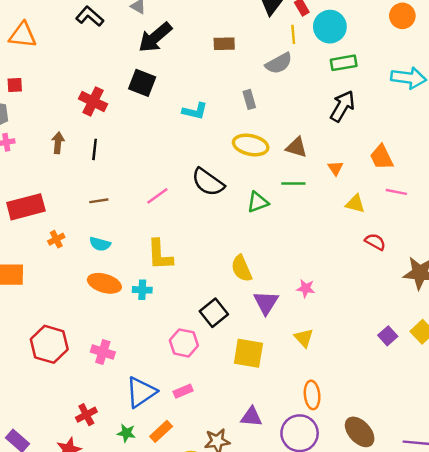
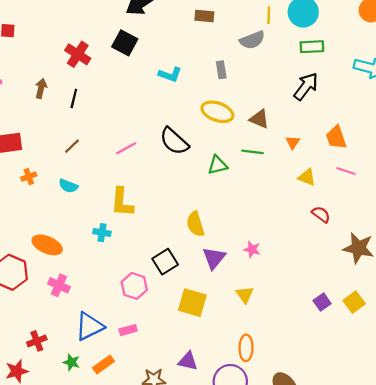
brown line: (99, 201) -> (72, 146), turned -42
orange ellipse: (104, 283) -> (47, 245), moved

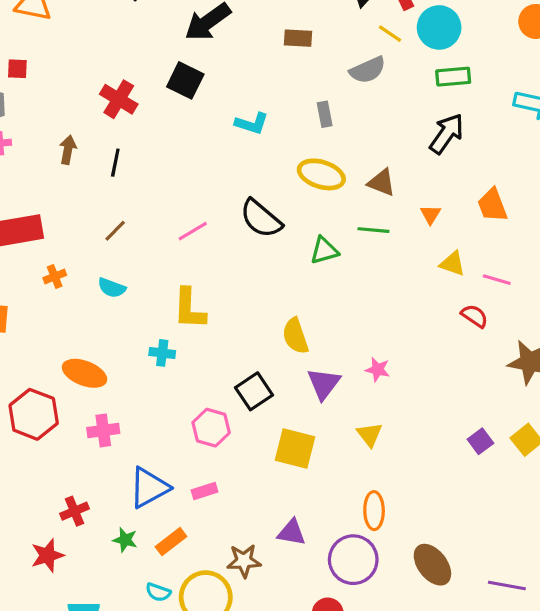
yellow line: (269, 15) -> (390, 34), turned -56
pink line: (346, 171) -> (497, 280), moved
pink cross: (59, 285) -> (103, 430), turned -30

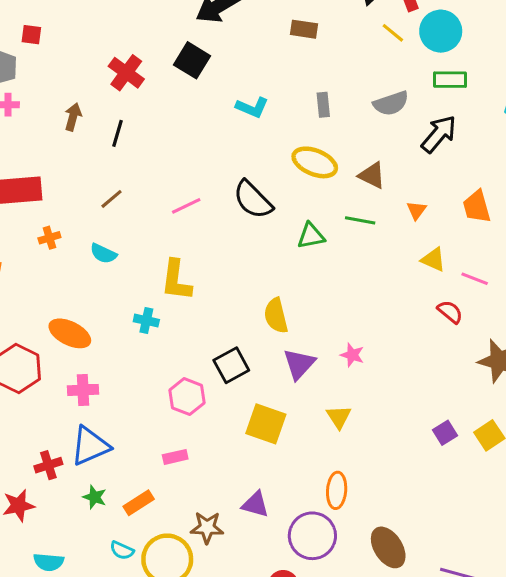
gray semicircle: (368, 70) -> (391, 103), moved
blue triangle: (149, 488) -> (90, 446), moved

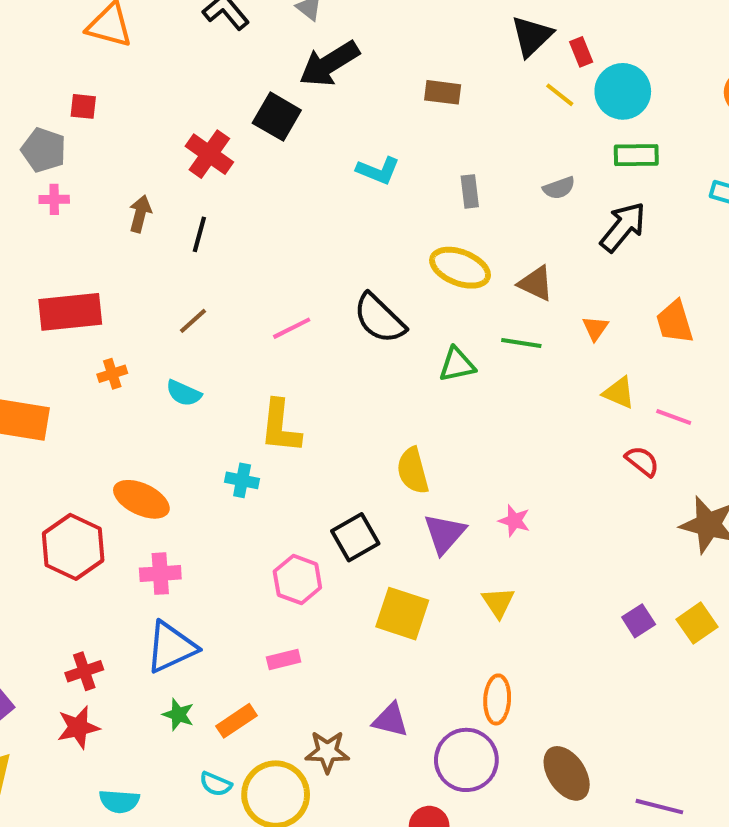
black square: (192, 60) -> (277, 117), moved
gray semicircle: (391, 103) -> (559, 188), size x0.7
cyan L-shape: (252, 107) -> (378, 171), moved
red cross: (48, 465) -> (84, 671), moved

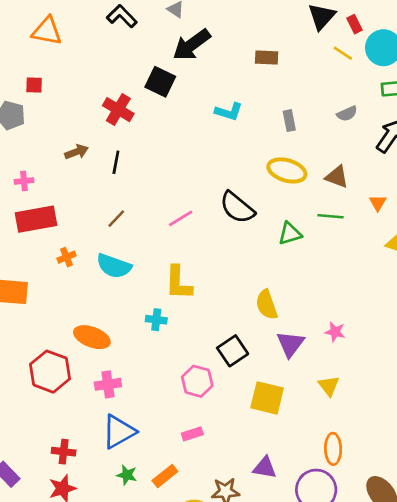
pink cross: (54, 199) -> (24, 181), moved
brown arrow: (140, 214) -> (76, 152), turned 60
cyan semicircle: (184, 393) -> (114, 266), size x1.5
red cross: (84, 671) -> (64, 452), turned 30

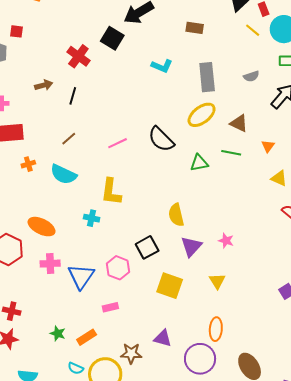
gray rectangle: (289, 121) -> (207, 77), size x1.8
yellow ellipse: (287, 170) -> (202, 115), turned -60
blue triangle: (119, 432) -> (81, 276), moved, turned -32

